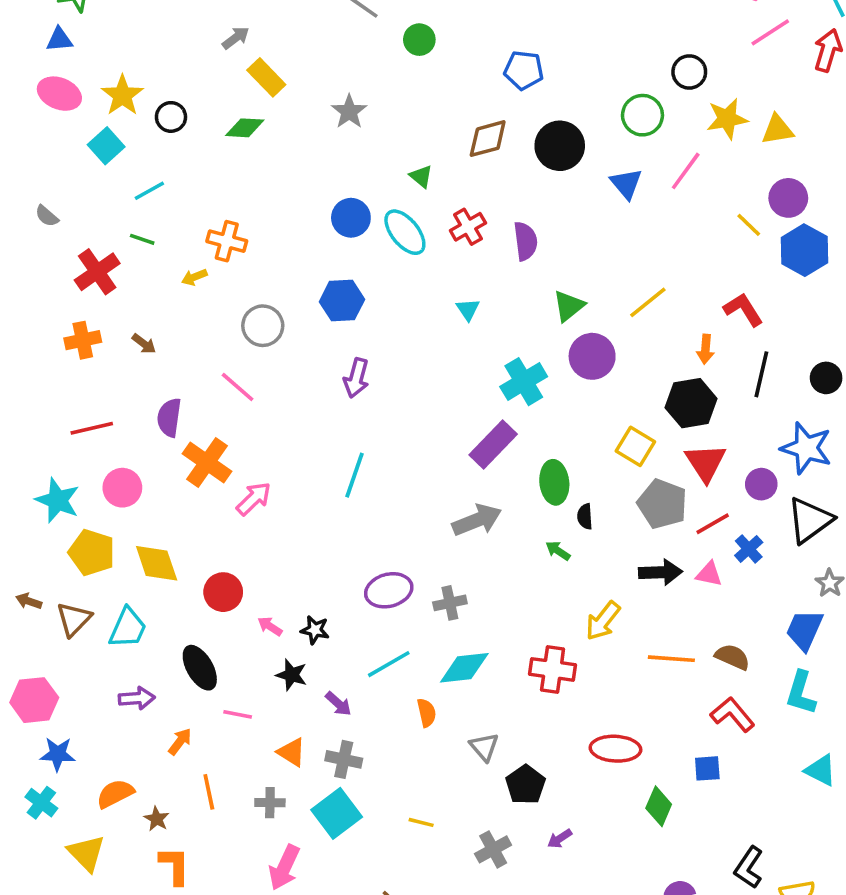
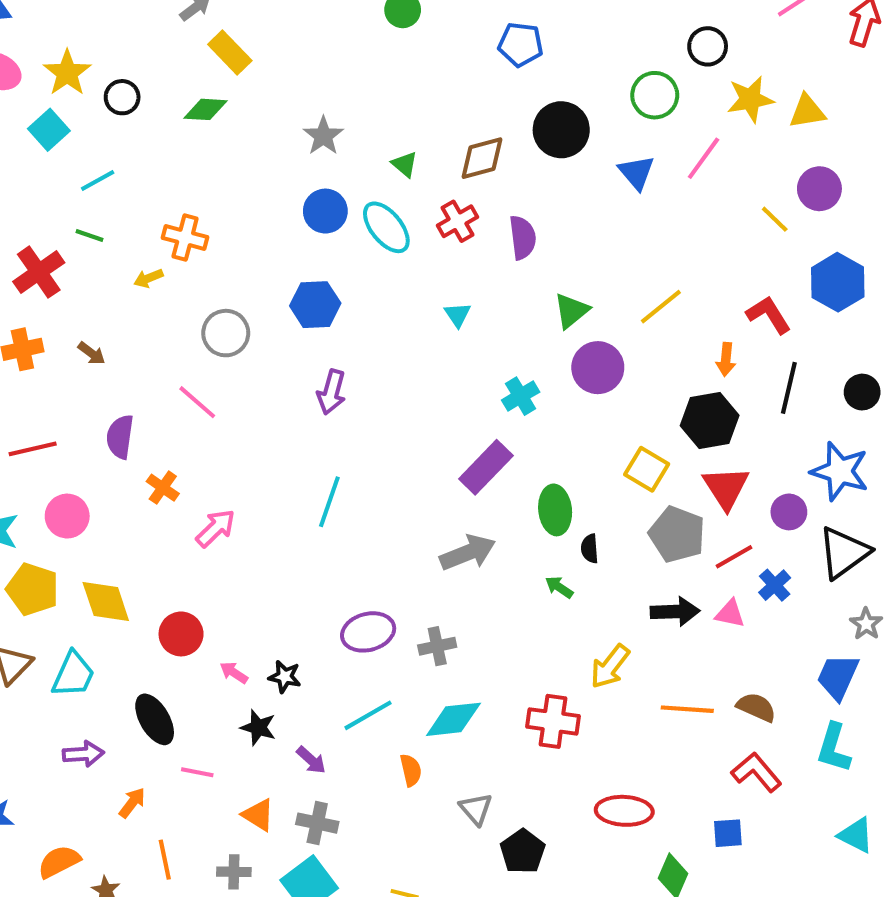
gray star: (349, 112) -> (323, 136), moved
brown diamond: (488, 139) -> (482, 158), moved
blue hexagon: (804, 250) -> (838, 282), moved
cyan cross: (524, 382) -> (521, 396), size x0.7
orange cross: (207, 463) -> (163, 488), size x0.6

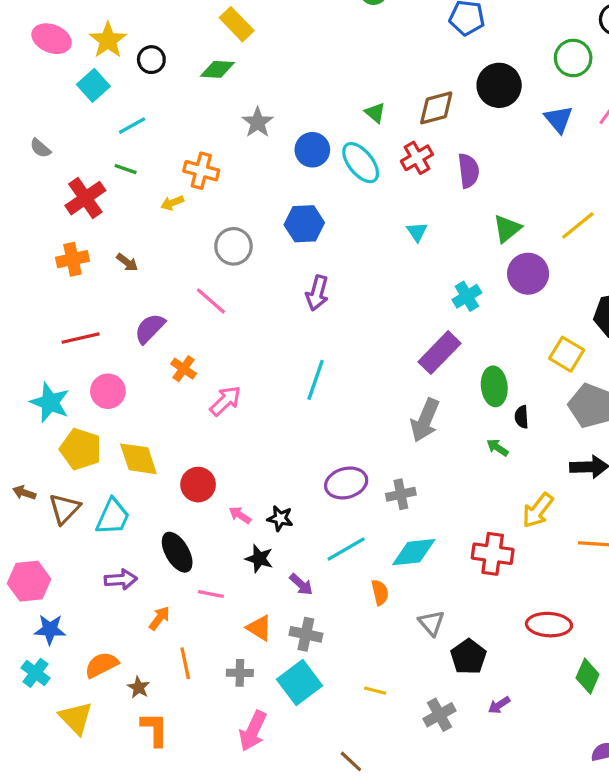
gray star: (323, 136) -> (258, 122), moved
purple semicircle: (120, 437) -> (150, 328), turned 36
gray arrow: (468, 553) -> (425, 420), turned 135

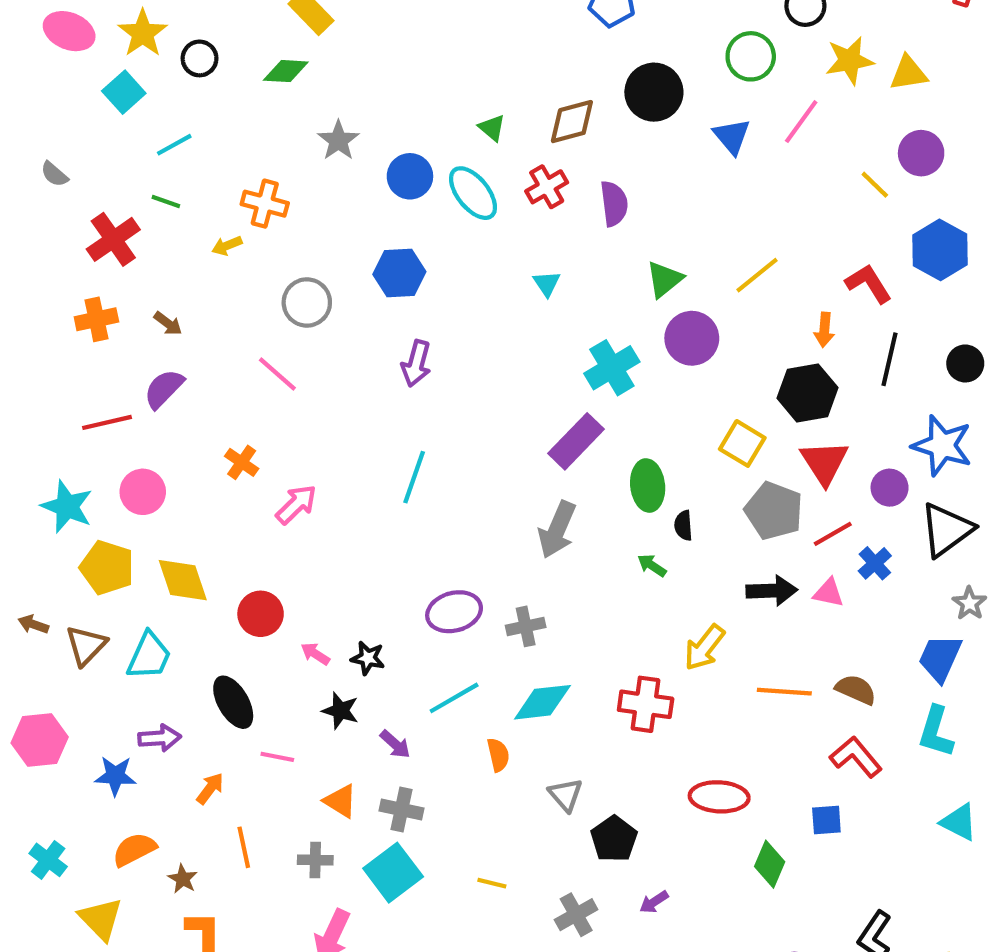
cyan cross: (467, 296) -> (612, 368), size x1.4
purple semicircle: (150, 328) -> (164, 389), moved
blue star: (50, 629) -> (115, 776), moved

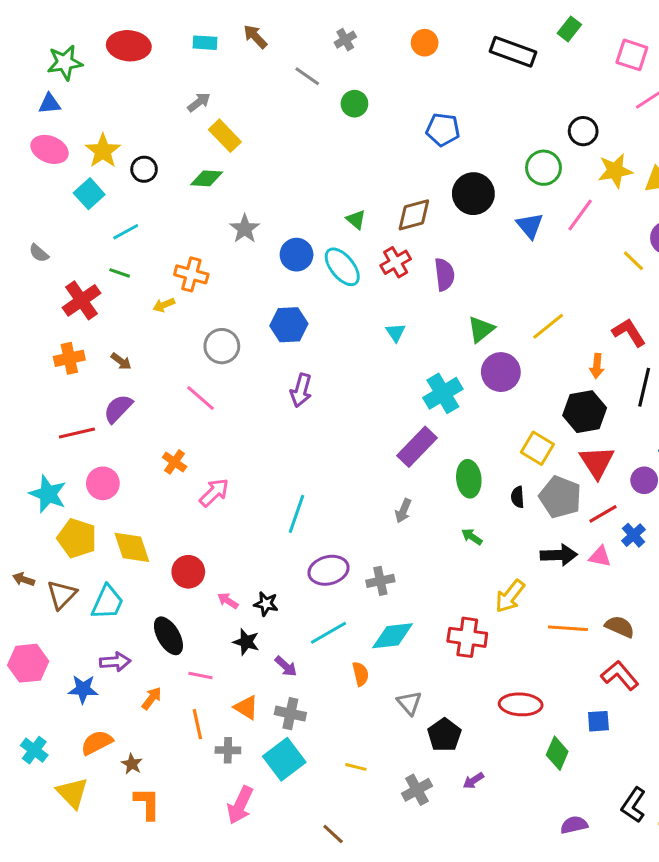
cyan line: (414, 477) -> (297, 514), moved
black semicircle: (683, 525) -> (518, 497), moved
gray arrow: (557, 530) -> (403, 511), size x0.6
orange line: (244, 847) -> (197, 724), moved

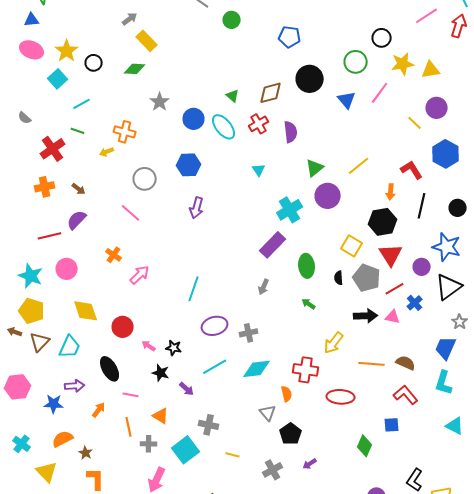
yellow pentagon: (77, 538) -> (32, 311), moved
orange semicircle: (361, 674) -> (287, 394), moved
red ellipse: (521, 704) -> (341, 397), moved
gray cross: (290, 714) -> (209, 425), moved

